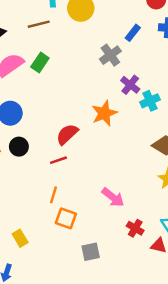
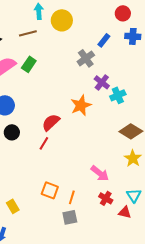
red line: (58, 160) -> (44, 143), turned -40
orange line: (54, 195) -> (72, 197), moved
pink arrow: (113, 197) -> (100, 173), moved

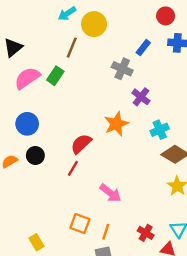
cyan arrow: (39, 11) -> (67, 14), turned -119
brown line: (28, 33) -> (72, 48), moved, turned -54
gray cross: (86, 58) -> (122, 69), turned -30
cyan cross: (118, 95) -> (160, 130), moved
pink arrow: (100, 173) -> (110, 193), moved

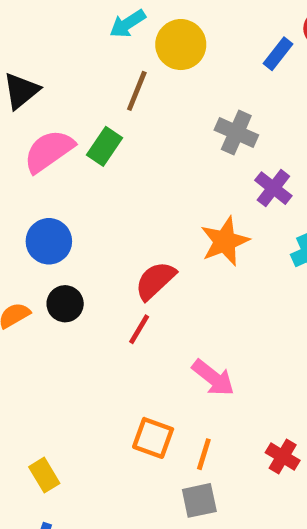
blue rectangle: (143, 48) -> (278, 54), moved
yellow rectangle: (37, 242) -> (44, 475), moved

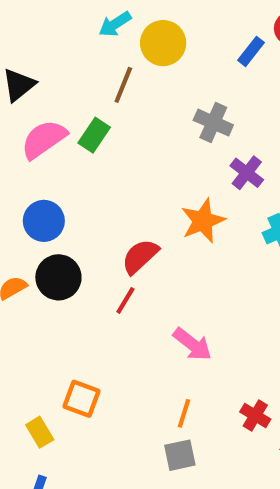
black circle: (65, 304) -> (58, 277), size x1.4
orange square: (153, 438) -> (81, 399), moved

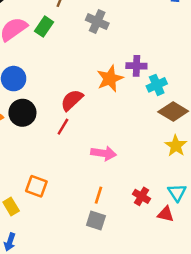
gray cross: (213, 123) -> (97, 22), moved
purple cross: (247, 173) -> (136, 66), moved, turned -36
pink arrow: (192, 344) -> (104, 153), turned -30
gray square: (180, 455) -> (96, 220), turned 30

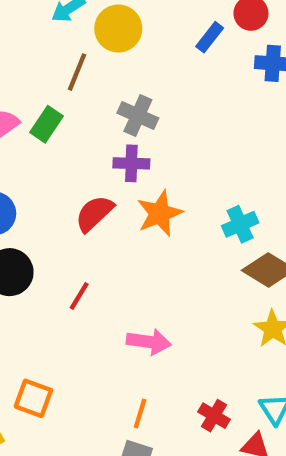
purple cross: (136, 66) -> (131, 163), moved
red semicircle: (72, 100) -> (94, 213), moved

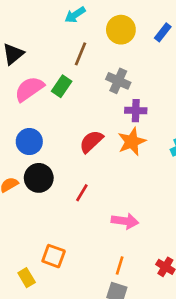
yellow circle: (118, 29) -> (121, 30), moved
purple cross: (131, 163) -> (136, 111), moved

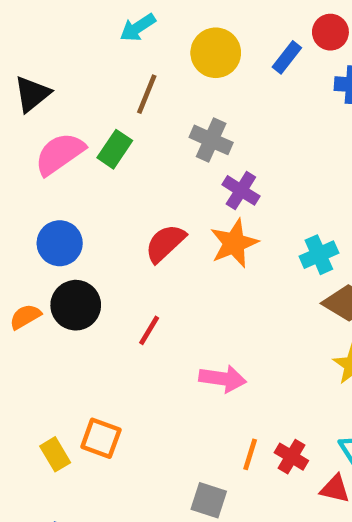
purple cross: (136, 111) -> (241, 190), turned 30
orange line: (120, 266) -> (250, 454), moved
yellow rectangle: (27, 278) -> (55, 454), moved

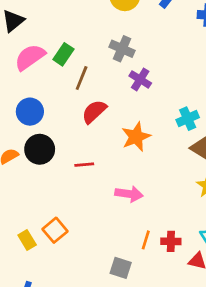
brown line: (147, 94) -> (82, 78), moved
orange star: (234, 243) -> (136, 137), moved
red line: (149, 330) -> (84, 165), turned 54
orange square: (101, 438) -> (55, 230), turned 30
red cross: (291, 457) -> (171, 241), turned -30

